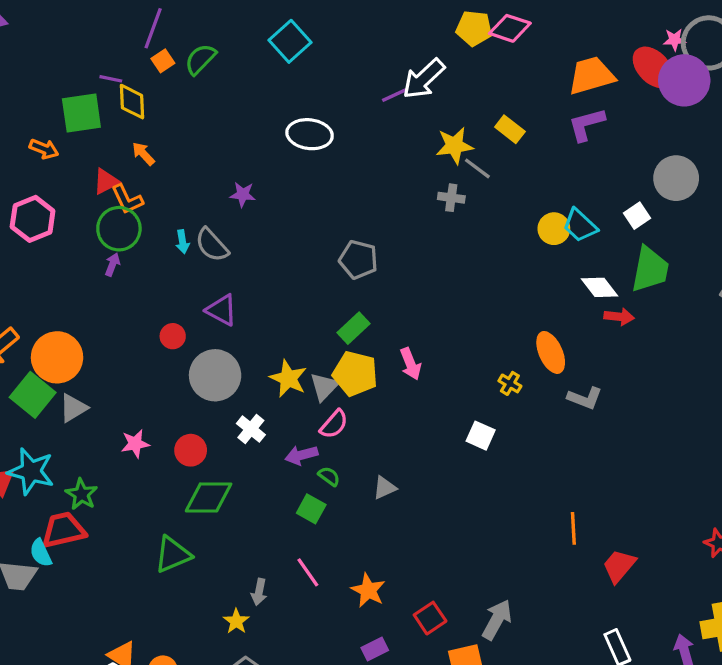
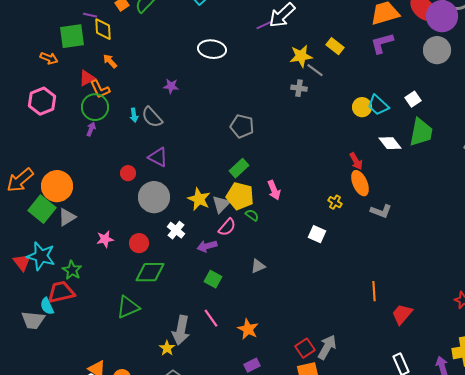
gray circle: (676, 178) -> (437, 50), moved
red arrow: (619, 317) -> (356, 161), moved, turned 54
green semicircle: (329, 476) -> (252, 215), moved
gray arrow: (259, 592) -> (181, 330), size x1.8
red square: (430, 618) -> (305, 348), moved

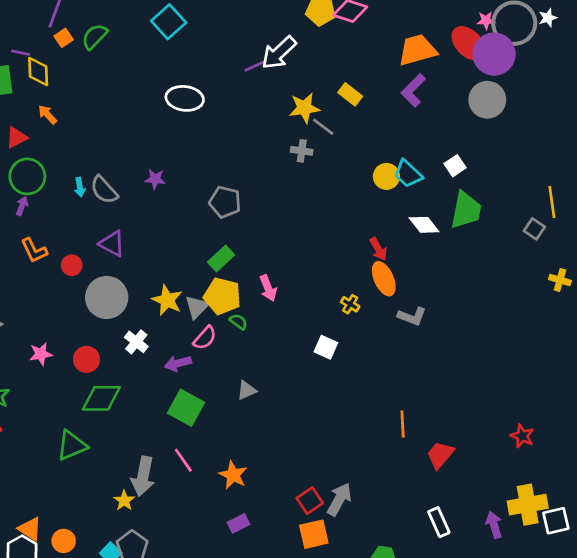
purple L-shape: (382, 43) -> (413, 90), turned -30
purple star: (171, 86) -> (155, 179), moved
orange L-shape: (100, 89) -> (34, 250), moved
green square: (213, 279) -> (186, 408), size x1.5

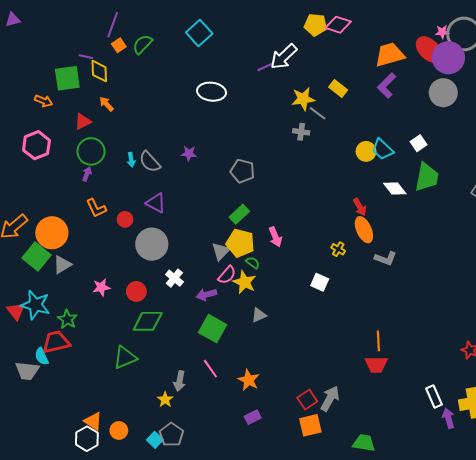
yellow star: (167, 300) -> (244, 282), moved
red trapezoid: (440, 455) -> (376, 365), moved, turned -130
gray arrow: (143, 476) -> (180, 381), size x0.7
white rectangle: (439, 522) -> (434, 397), moved

